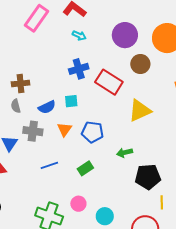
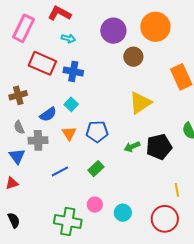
blue cross: (79, 69) -> (73, 71), turned 36
red rectangle: (109, 82) -> (42, 63), moved
cyan square: (71, 101) -> (71, 104), turned -32
gray semicircle: (16, 106) -> (19, 127), moved
black pentagon: (148, 177) -> (159, 147), moved

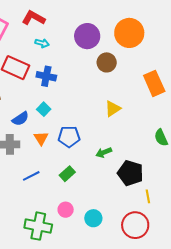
yellow triangle: (140, 103) -> (113, 109), size x0.7
black pentagon: (159, 147) -> (130, 173), moved, turned 30

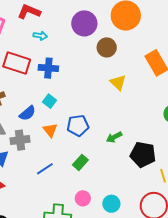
yellow triangle: (113, 109) -> (118, 83), moved, turned -36

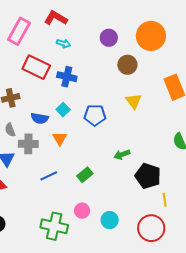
purple circle: (84, 23) -> (109, 38), size x0.7
blue semicircle: (28, 113) -> (40, 118), turned 42
blue pentagon: (78, 126) -> (95, 115), moved

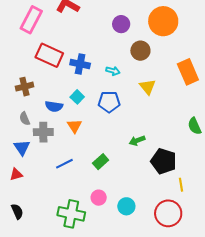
cyan arrow: (63, 43) -> (113, 71), moved

